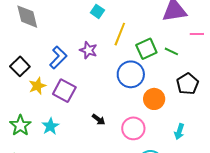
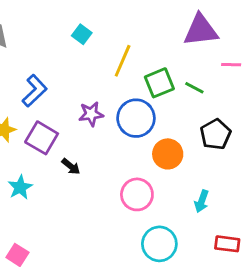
cyan square: (97, 11) -> (82, 34), moved
purple star: (88, 50) -> (91, 114), moved, turned -30
black arrow: (99, 120) -> (71, 166), moved

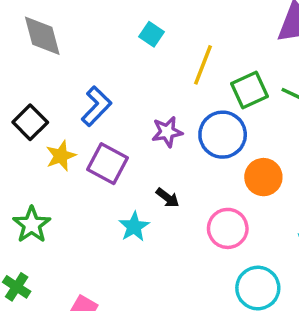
black arrow: (71, 166) -> (168, 198), moved
cyan star: (20, 187) -> (134, 227), moved

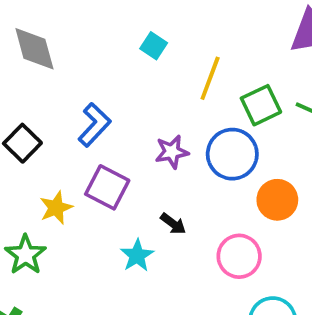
yellow star: (61, 156) -> (56, 208), moved

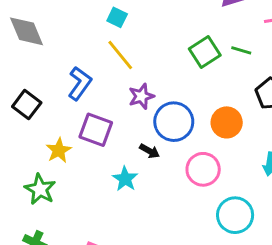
yellow line: (210, 78) -> (120, 55), moved, turned -52
blue circle: (232, 154) -> (174, 122), moved

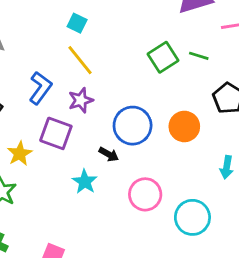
purple star: (141, 96) -> (81, 100), moved
pink circle: (203, 169) -> (145, 194), moved

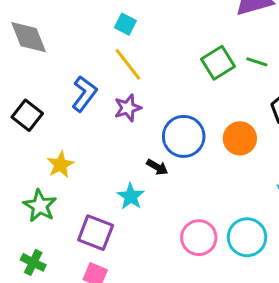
purple square: (56, 133) -> (96, 233), moved
pink circle: (145, 194) -> (199, 238), moved

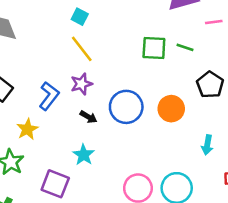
green square: (218, 63) -> (154, 48), turned 35
blue L-shape: (84, 94) -> (49, 96), moved
black arrow: (157, 167) -> (88, 117), moved

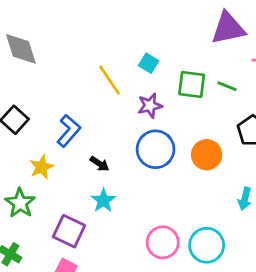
cyan square: (80, 17) -> (149, 63), moved
purple star: (81, 84) -> (150, 106), moved
black arrow: (88, 117) -> (99, 164), moved

